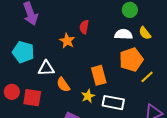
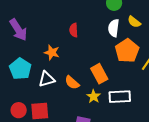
white semicircle: (124, 34) -> (114, 28), turned -72
orange star: (67, 41) -> (52, 52), moved
cyan pentagon: (23, 52) -> (20, 69), turned 30
orange semicircle: (63, 85) -> (72, 83), moved

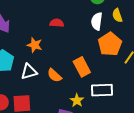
yellow semicircle: (134, 22) -> (117, 15), turned 32
red semicircle: (74, 30) -> (57, 23), turned 96
yellow star: (94, 96) -> (77, 100), moved

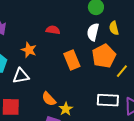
orange rectangle: (82, 67) -> (72, 60), moved
orange semicircle: (54, 75) -> (49, 99), moved
white rectangle: (102, 90) -> (108, 100), moved

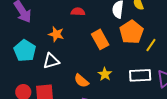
yellow star: (66, 109) -> (105, 74), moved

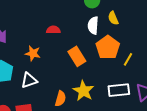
yellow star: (105, 74) -> (83, 91), size x1.5
orange semicircle: (81, 81) -> (60, 99), turned -112

